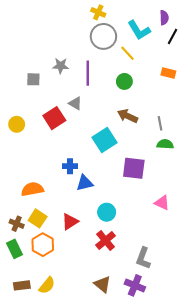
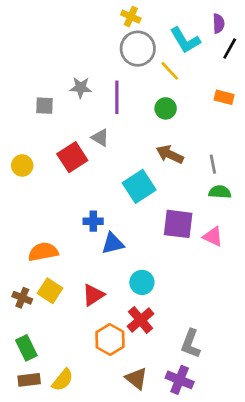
pink triangle: (162, 203) -> (213, 236), moved
orange hexagon: (43, 245) -> (110, 340), moved
green rectangle: (15, 249) -> (26, 348), moved

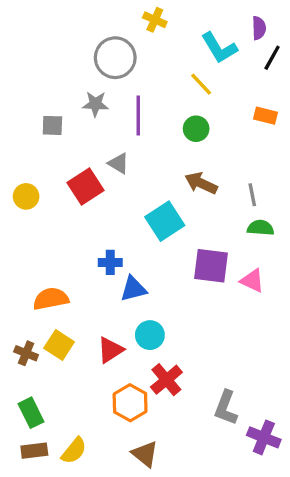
gray circle: (138, 49) -> (115, 58), moved
cyan circle: (142, 282) -> (150, 335), moved
brown triangle: (136, 378) -> (145, 454), moved
purple cross: (180, 380) -> (264, 437), moved

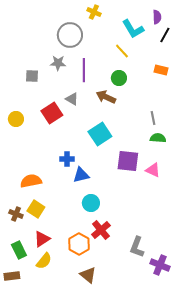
brown arrow: (201, 183) -> (106, 97), moved
red triangle: (110, 350) -> (42, 239), moved
brown rectangle: (34, 451) -> (12, 276), moved
yellow semicircle: (74, 451) -> (44, 261), moved

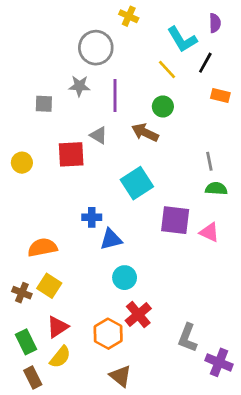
black line: (165, 35) -> (205, 63), moved
red square: (52, 113) -> (71, 154), turned 30
brown rectangle: (12, 276) -> (33, 377), moved, turned 70

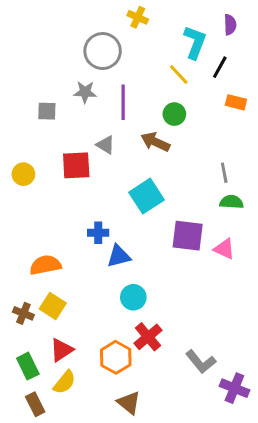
cyan L-shape: (182, 39) -> (195, 42), turned -128
gray L-shape: (188, 338) -> (201, 362), turned -60

